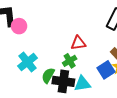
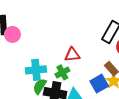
cyan cross: (27, 62) -> (36, 70), moved, turned 30

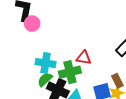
green cross: (62, 72) -> (70, 72), size x1.5

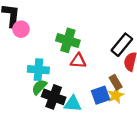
green cross: (70, 72) -> (68, 40), moved, turned 35

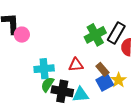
green cross: (68, 40) -> (95, 35), moved, turned -35
red triangle: (78, 61) -> (76, 65), moved
brown rectangle: (116, 82) -> (102, 69), moved

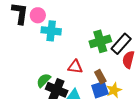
pink circle: (22, 35) -> (38, 15), moved
cyan cross: (44, 69) -> (51, 31), moved

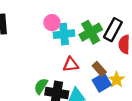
pink circle: (38, 15) -> (52, 23), moved
cyan cross: (51, 31) -> (64, 34), moved

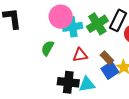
pink circle: (52, 23) -> (61, 17), size x1.5
green semicircle: (41, 86) -> (48, 48), moved

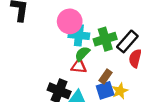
green semicircle: (48, 48) -> (82, 54), moved
brown rectangle: (107, 58) -> (105, 77), turned 64

